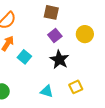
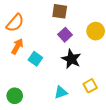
cyan triangle: (47, 91) -> (61, 92), turned -32

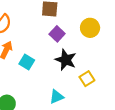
yellow square: (90, 86) -> (87, 79), moved

